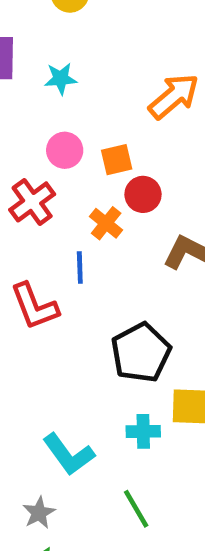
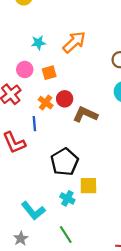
cyan star: (61, 79) -> (38, 43), moved
red circle: (143, 194) -> (65, 99), moved
cyan cross: (143, 431) -> (67, 198), turned 32

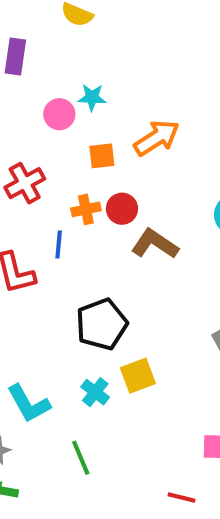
orange arrow: (74, 42) -> (157, 138), moved
pink circle: (25, 70) -> (59, 114), moved
orange cross: (46, 103) -> (86, 209), turned 32
yellow square: (88, 186) -> (138, 376), turned -30

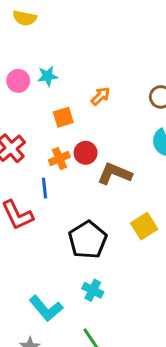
pink circle: (59, 114) -> (18, 81), moved
orange arrow: (157, 138) -> (101, 96), size x0.6
yellow square: (138, 376) -> (144, 226), moved

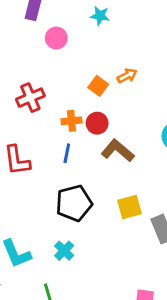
cyan star: (48, 76) -> (100, 16), moved
orange square: (63, 117) -> (98, 86), moved, turned 36
blue line: (45, 188) -> (67, 153), moved

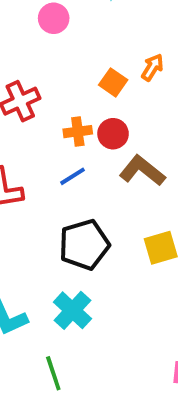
orange arrow: (127, 76) -> (152, 67), turned -30
blue line: (67, 153) -> (73, 176), turned 48
cyan cross: (64, 251) -> (73, 310), size x1.4

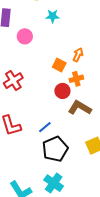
orange cross: (78, 132) -> (76, 79), moved
blue line: (73, 176) -> (45, 127), moved

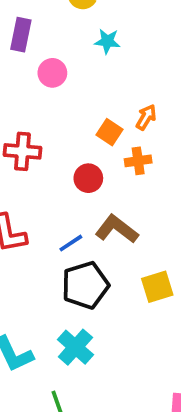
red cross: (13, 81) -> (22, 151), turned 30
red circle: (62, 91) -> (88, 178), moved
brown L-shape: (80, 108) -> (117, 229), moved

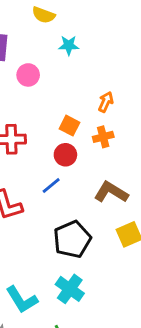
orange square: (109, 132) -> (69, 126), moved
brown L-shape: (117, 229) -> (111, 192), moved
blue line: (71, 243) -> (51, 186), moved

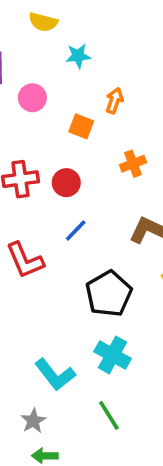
orange arrow: (106, 102) -> (114, 101), moved
orange square: (69, 126) -> (81, 126), moved
red circle: (65, 155) -> (66, 183), moved

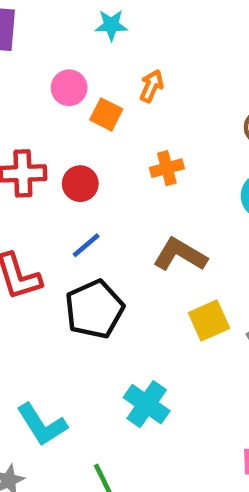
pink circle: (32, 98) -> (69, 88), moved
black pentagon: (109, 294) -> (94, 309), moved
cyan cross: (113, 355) -> (147, 404), moved

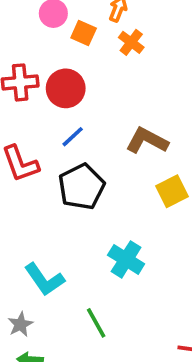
orange cross: (167, 168) -> (131, 42), moved, turned -35
red circle: (80, 184) -> (66, 88), size x1.4

